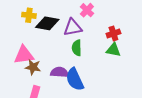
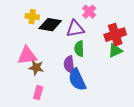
red cross: (113, 34) -> (115, 35), size x1.5
green triangle: (113, 50) -> (115, 51), turned -35
purple semicircle: (59, 72) -> (69, 65), moved, turned -102

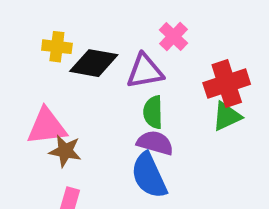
purple semicircle: (69, 65) -> (155, 143), moved, turned 114

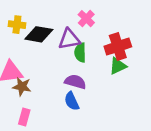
green semicircle: (153, 112) -> (80, 53), moved
blue semicircle: (149, 176) -> (72, 101), size x0.7

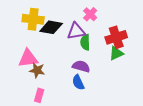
yellow cross: (17, 25) -> (33, 19), size x1.5

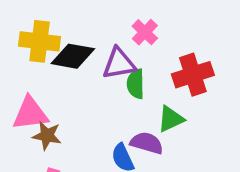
green triangle: (116, 53) -> (171, 119), moved
purple semicircle: (81, 66) -> (147, 143), moved

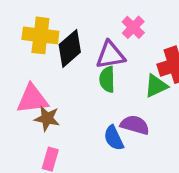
black diamond: (73, 56) -> (70, 48), turned -51
green semicircle: (136, 84) -> (107, 79), moved
green triangle: (171, 119) -> (156, 86), moved

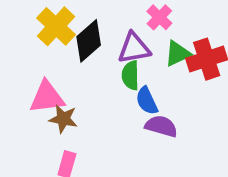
yellow cross: (40, 35) -> (56, 26), turned 36
green triangle: (156, 86) -> (178, 54), moved
blue semicircle: (114, 138) -> (147, 101), moved

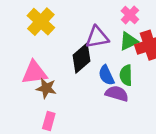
pink cross: (159, 17) -> (130, 15), moved
black diamond: (89, 41) -> (81, 58), moved
green semicircle: (130, 75) -> (126, 75), moved

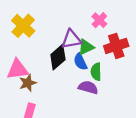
green triangle: (129, 41) -> (86, 47), moved
blue semicircle: (106, 75) -> (80, 62), moved
brown star: (46, 88) -> (28, 83), turned -30

